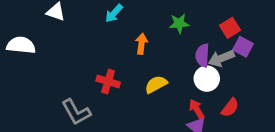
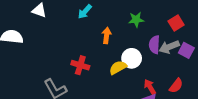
purple square: (243, 47) -> (186, 50), moved
white circle: (207, 79) -> (132, 58), moved

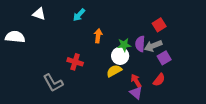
green star: (136, 20) -> (124, 45), moved
purple square: (186, 50) -> (164, 58), moved, turned 32
yellow semicircle: (118, 67) -> (114, 71), moved

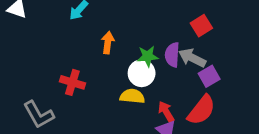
gray arrow: (153, 46) -> (192, 58), turned 48
yellow semicircle: (114, 71) -> (132, 96), turned 35
red semicircle: (159, 80) -> (201, 110), size x1.5

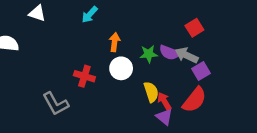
purple semicircle: (172, 55) -> (170, 53), turned -72
white circle: (142, 73) -> (121, 68), moved
yellow semicircle: (132, 96) -> (151, 92), moved, turned 66

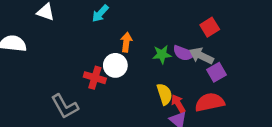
white circle: (121, 68) -> (115, 65), moved
red semicircle: (194, 100) -> (210, 102), turned -140

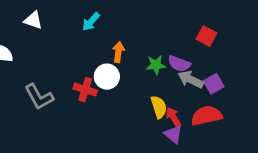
red square: (210, 27) -> (207, 36), turned -30
gray arrow: (201, 56) -> (191, 79), moved
gray L-shape: (65, 106) -> (39, 97), moved

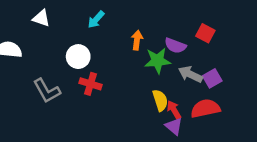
orange arrow: (118, 52) -> (137, 40), moved
purple semicircle: (179, 64) -> (175, 46), moved
green star: (156, 65) -> (158, 61), size x1.4
white circle: (107, 77) -> (78, 57), moved

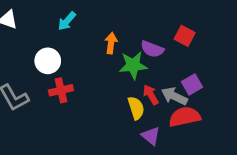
gray arrow: (190, 74) -> (174, 96), moved
red cross: (90, 84) -> (61, 90), turned -30
red arrow: (174, 110) -> (151, 95), moved

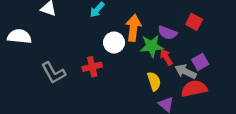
orange arrow: (111, 43) -> (133, 28), size x1.5
white circle: (48, 61) -> (114, 42), moved
red arrow: (151, 95) -> (166, 57), moved

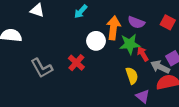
purple semicircle: (167, 33) -> (136, 22), moved
red cross: (92, 67) -> (76, 63), turned -35

